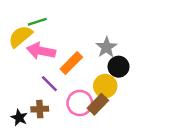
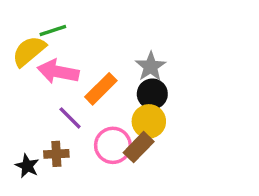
black circle: (119, 67) -> (152, 94), moved

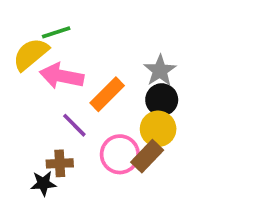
black star: (27, 166) -> (43, 183), moved, turned -30

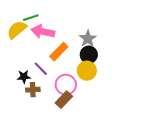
pink arrow: (62, 76) -> (43, 32), moved
brown rectangle: (147, 156) -> (64, 100), moved
black star: (43, 183) -> (24, 77), moved

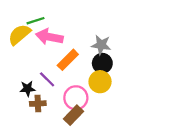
gray star: (88, 39) -> (101, 45), turned -30

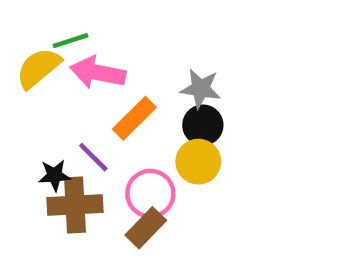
brown cross: (38, 104) -> (75, 205), size x1.6

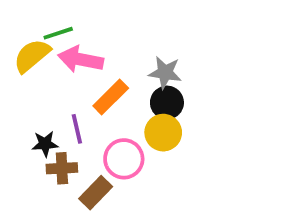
purple line: (93, 157) -> (77, 129), turned 32
brown cross: (75, 205) -> (62, 168), size x0.7
brown rectangle: (146, 228) -> (96, 193), moved

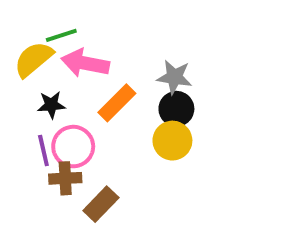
purple line: (77, 129) -> (43, 150), moved
black star: (45, 144) -> (51, 105), moved
pink circle: (124, 159) -> (73, 147), moved

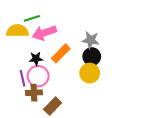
yellow semicircle: (33, 59) -> (17, 31), turned 40
pink arrow: (85, 63) -> (44, 33), turned -30
black star: (51, 105) -> (36, 59), moved

